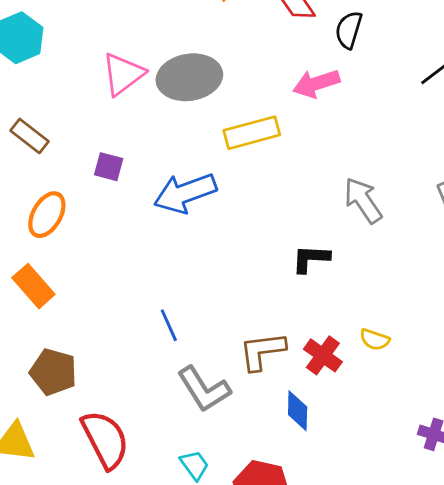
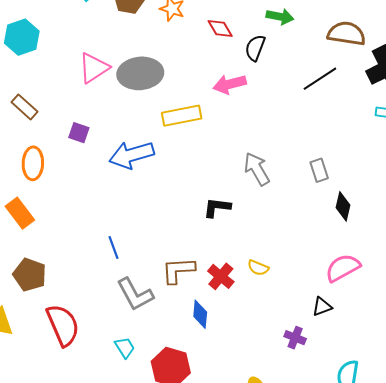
orange ellipse: (47, 215) -> (33, 163), turned -32

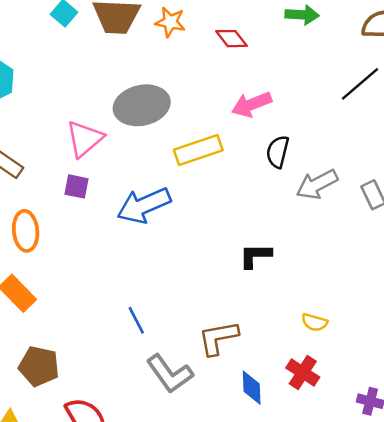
black semicircle: (255, 48) -> (278, 152), moved
pink triangle: (94, 68) -> (85, 139), moved
gray arrow: (257, 169) -> (317, 184), moved, turned -80
red cross: (221, 276) -> (303, 373), moved

